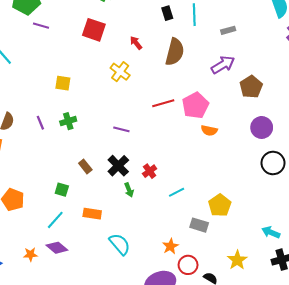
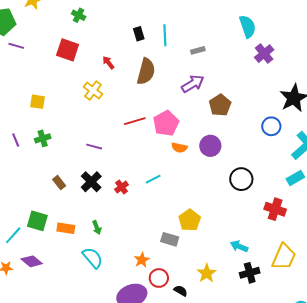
purple circle: (262, 127) -> (210, 146), moved
green square: (62, 190) -> (37, 221), moved, size x1.5
green arrow: (129, 190) -> (97, 227), moved
cyan line: (177, 192) -> (153, 179), moved
cyan line: (55, 220) -> (13, 235), moved

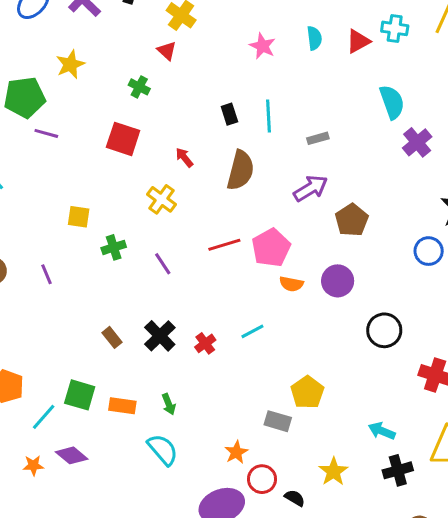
green cross: (43, 138) -> (114, 247), moved
purple line: (94, 147) -> (163, 264), moved, turned 42

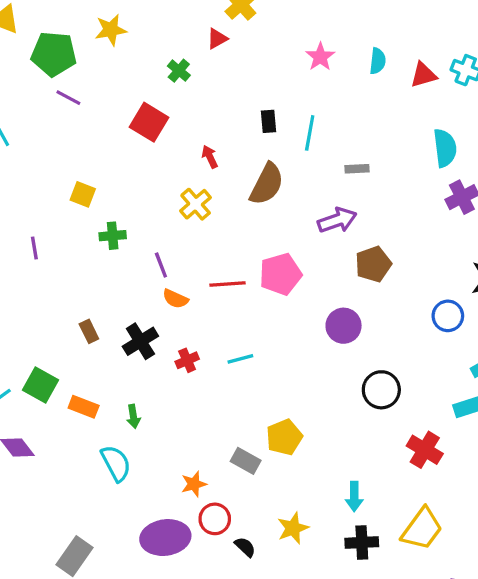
red triangle: (167, 51) -> (217, 39), turned 36
yellow cross: (161, 199) -> (196, 204), moved
red line: (224, 245) -> (228, 284), moved
orange semicircle: (291, 284) -> (175, 299), moved
cyan arrow: (382, 431) -> (354, 497), turned -125

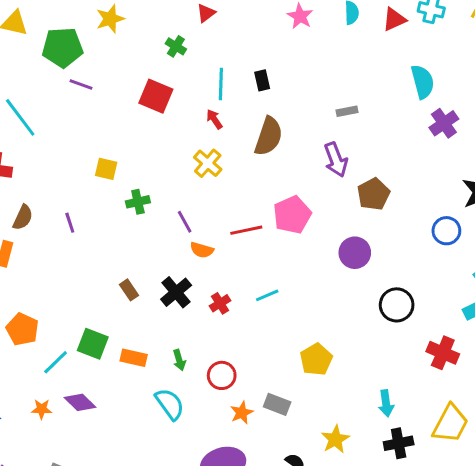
cyan line: (310, 133) -> (221, 84), moved
purple arrow: (337, 220) -> (336, 160), turned 96
gray rectangle: (246, 461) -> (277, 404), moved
red circle: (215, 519) -> (222, 375), moved

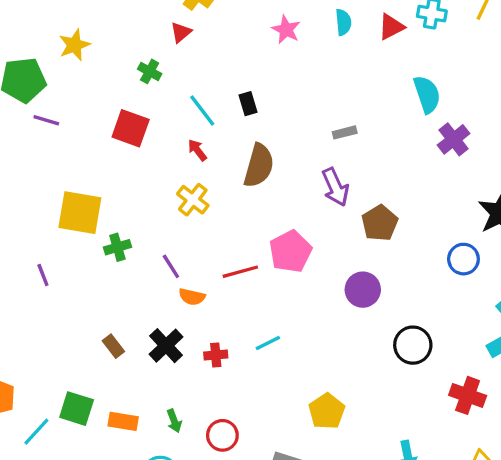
cyan line: (221, 84) -> (202, 110), turned -36
yellow square: (106, 169) -> (80, 213), size x1.8
red cross: (220, 303) -> (216, 355), turned 30

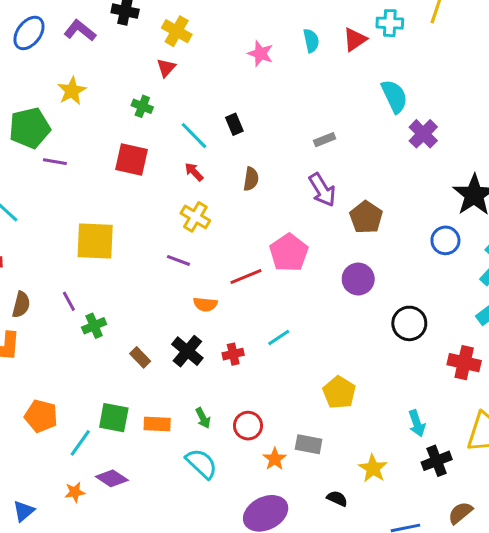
brown semicircle: (259, 166) -> (251, 179), size x0.6
green cross: (117, 247) -> (94, 326), moved
purple line: (171, 266) -> (178, 260), moved, turned -30

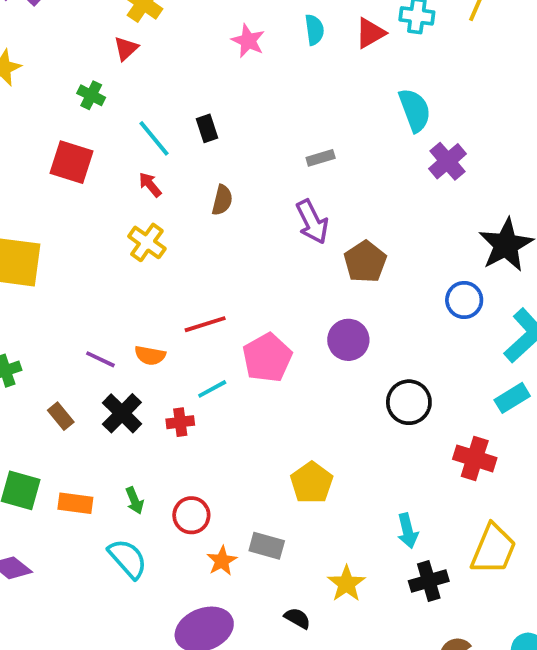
pink pentagon: (289, 253) -> (267, 358), moved
purple line: (178, 260) -> (100, 359), moved
cyan line: (279, 337) -> (212, 389), moved

